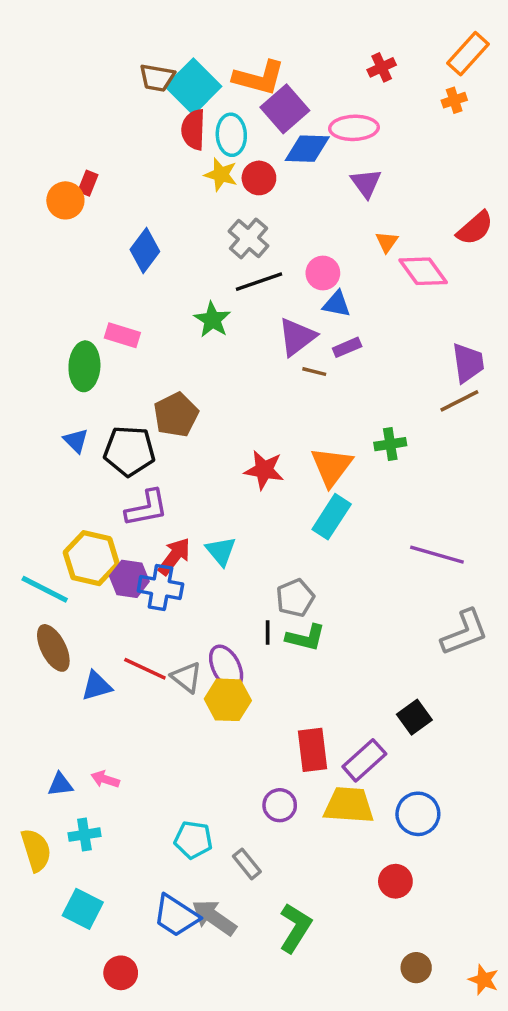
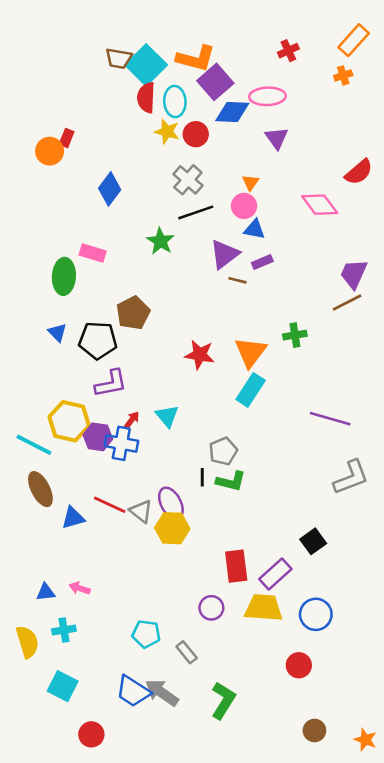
orange triangle: (387, 242) -> (251, 182), moved
purple trapezoid: (468, 363) -> (354, 274), turned -148
red arrow: (174, 556) -> (132, 420), size x0.6

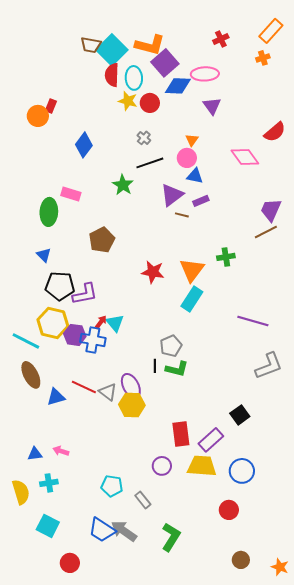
gray cross: (188, 180) -> (144, 138), size x0.6
black pentagon: (98, 340) -> (60, 286), moved
cyan triangle: (167, 416) -> (115, 323), moved

